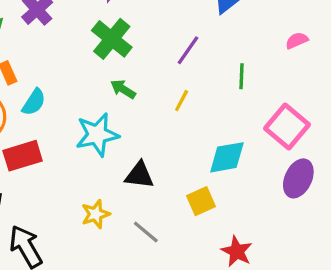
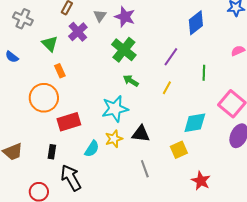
cyan semicircle: (34, 102) -> (92, 149), moved
yellow star: (96, 214) -> (114, 139), moved
gray line: (146, 232) -> (145, 169), turned 30

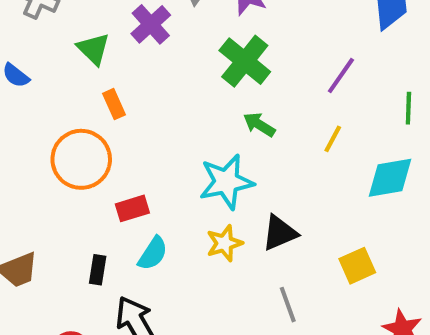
red rectangle: (69, 122) -> (132, 208), size x0.7
cyan diamond: (195, 123) -> (390, 178), moved
black triangle: (141, 134) -> (280, 233), turned -30
cyan semicircle: (92, 149) -> (153, 253), moved

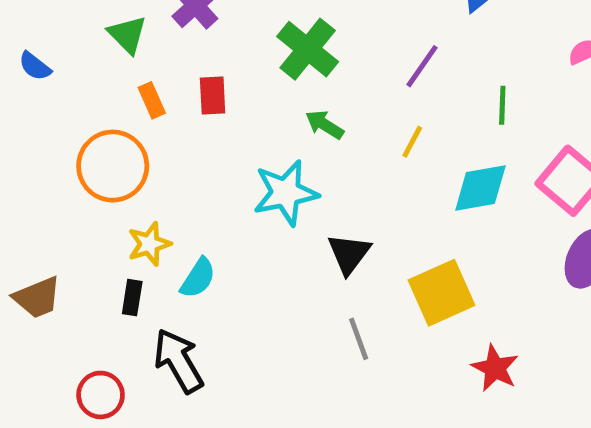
red rectangle: (132, 208) -> (213, 95), moved, turned -76
black triangle: (280, 233) -> (349, 254), turned -30
yellow star: (224, 243) -> (149, 244), moved
yellow square: (357, 266) -> (441, 293), size x1.5

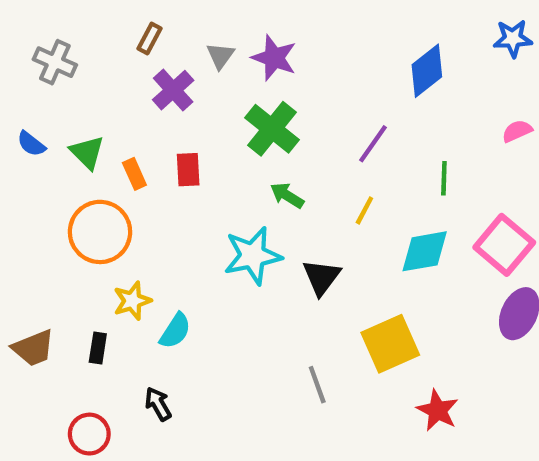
green triangle: (127, 35) -> (87, 152), moved
black triangle: (349, 254) -> (321, 277), moved
black rectangle: (132, 298) -> (98, 348), moved
black arrow: (178, 361) -> (158, 404), size x0.6

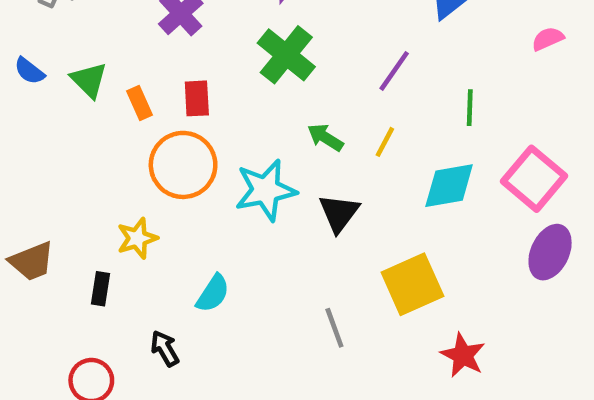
pink semicircle: (517, 131) -> (548, 39), moved
green arrow: (287, 195) -> (325, 137), moved
orange circle: (100, 232) -> (183, 165), moved
cyan semicircle: (175, 331) -> (213, 293), moved
brown trapezoid: (33, 348) -> (32, 261), moved

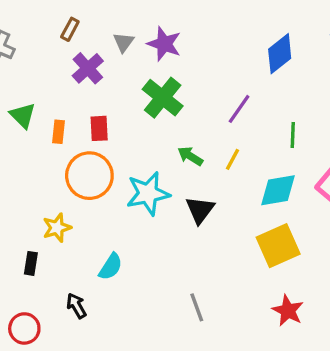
orange rectangle: (139, 103) -> (59, 132), turned 30
yellow square: (412, 284) -> (278, 246), moved
gray line: (334, 328) -> (197, 307), moved

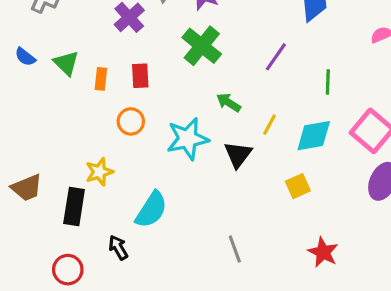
yellow line: (233, 159) -> (270, 125), moved
orange circle: (89, 176) -> (131, 121), size x0.6
yellow square: (278, 246) -> (298, 186), moved, size x0.6
black rectangle: (31, 263) -> (74, 207), size x1.6
cyan semicircle: (111, 267) -> (151, 210), size x1.4

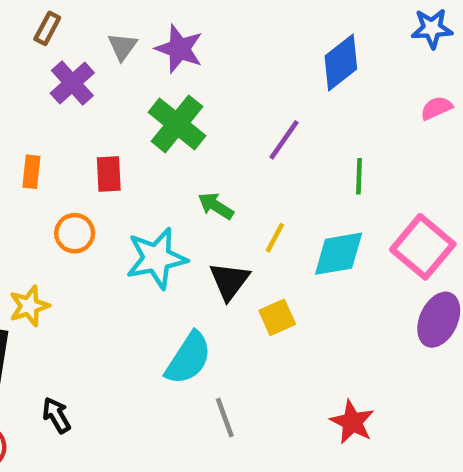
red rectangle: (140, 76) -> (109, 174), moved
yellow square: (298, 186) -> (277, 317), moved
cyan semicircle: (151, 210) -> (188, 358), moved

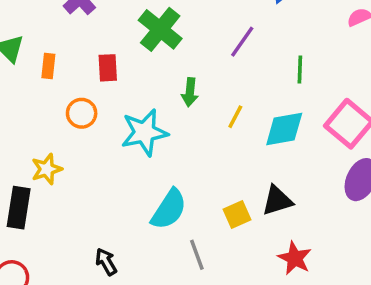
green arrow: (216, 206) -> (190, 92), turned -116
black triangle: (229, 281) -> (277, 201), moved, turned 36
yellow square: (277, 317) -> (237, 215), moved
black arrow: (56, 415) -> (106, 262), moved

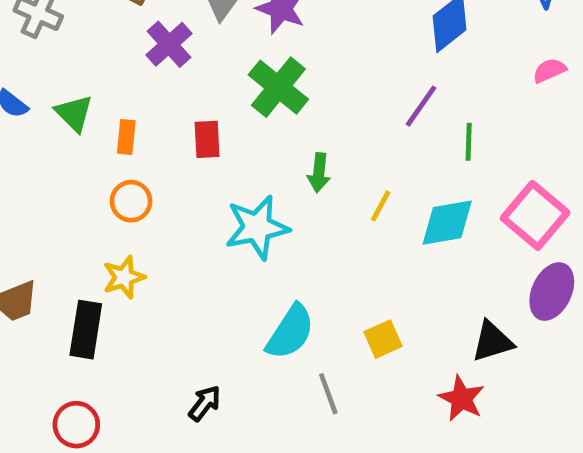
purple line: (242, 42) -> (421, 106), moved
orange circle: (82, 113) -> (131, 201), moved
black triangle: (277, 201) -> (492, 341), moved
black arrow: (106, 262) -> (205, 403), turned 68

